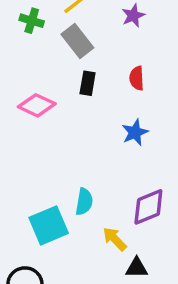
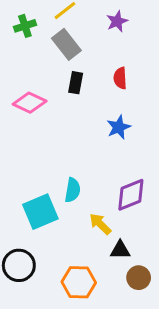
green cross: (32, 21) -> (25, 26), turned -35

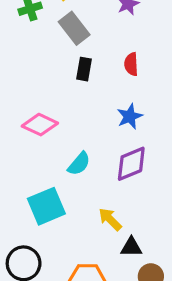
pink diamond: (30, 103) -> (40, 125), moved
cyan semicircle: (73, 190) -> (79, 164), moved, turned 30
purple diamond: (131, 195) -> (131, 164), moved

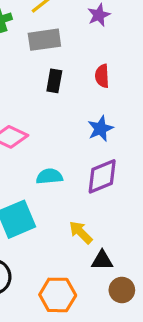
gray rectangle: (74, 28) -> (44, 40), turned -60
cyan semicircle: (79, 164) -> (49, 176), turned -135

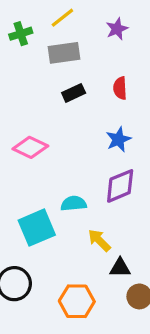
black rectangle: (54, 81) -> (74, 93), turned 55
cyan semicircle: (49, 176) -> (74, 204), moved

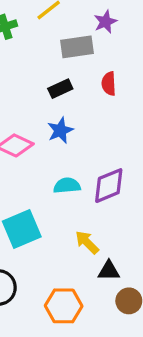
gray rectangle: (64, 53) -> (77, 47), moved
blue star: (118, 139) -> (60, 130), moved
cyan semicircle: (74, 204) -> (67, 186), moved

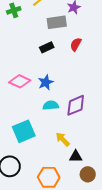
red semicircle: (109, 84) -> (76, 44), turned 32
blue star: (60, 130) -> (46, 82), moved

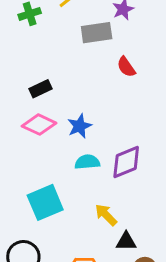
red semicircle: (76, 44) -> (126, 67), turned -64
black rectangle: (47, 47) -> (41, 89), moved

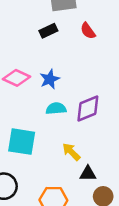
black rectangle: (41, 89) -> (48, 31), moved
cyan square: (45, 202) -> (22, 142), turned 32

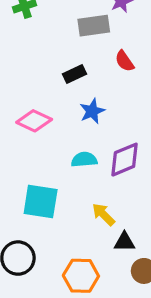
black rectangle: (48, 31) -> (74, 74), moved
blue star: (50, 79) -> (92, 111), moved

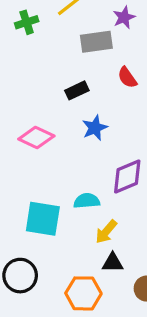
cyan semicircle: (84, 160) -> (87, 201), moved
yellow arrow: (104, 214) -> (106, 232), turned -95
black triangle: (124, 242) -> (113, 263), moved

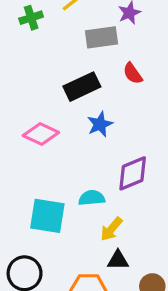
black rectangle: (77, 90) -> (82, 87), size x1.5

